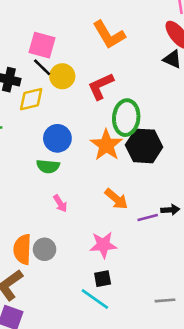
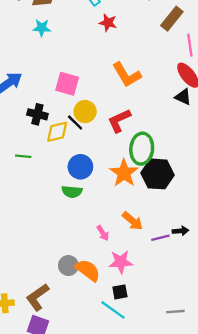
black line: (42, 67) -> (75, 122), moved
pink arrow: (60, 203) -> (103, 233), moved
orange semicircle: (22, 249) -> (88, 270), moved, turned 124

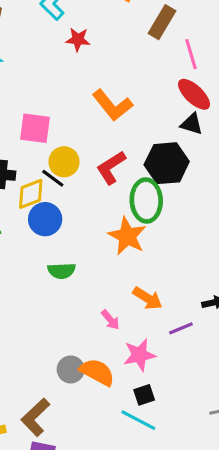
blue circle: (80, 167) -> (45, 219), moved
black hexagon: (157, 174) -> (167, 163), moved
purple line: (160, 238) -> (181, 328), moved

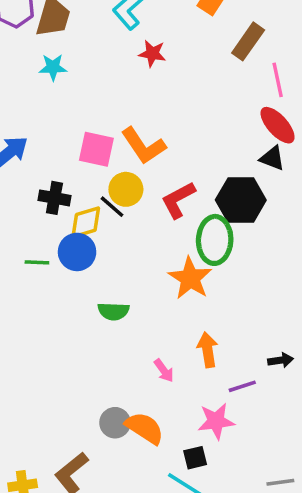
orange L-shape: (112, 105) -> (143, 146), moved
blue circle: (45, 219) -> (77, 252), moved
orange arrow: (148, 298) -> (207, 350), turned -136
pink star: (139, 355) -> (216, 421), moved

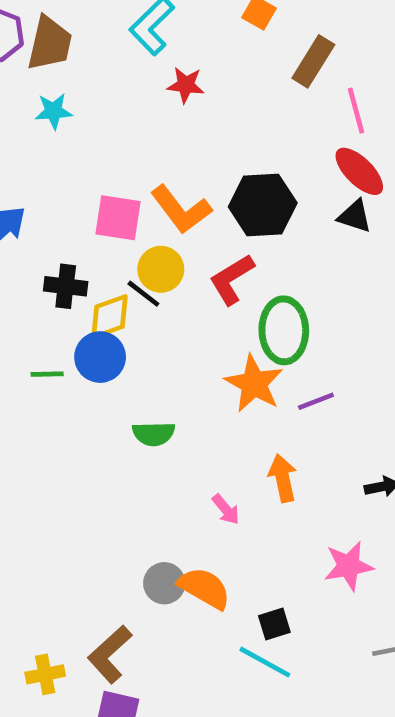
black hexagon: (241, 200) -> (263, 205), moved
purple line: (242, 386) -> (316, 401), moved
pink star: (216, 421) -> (349, 566), moved

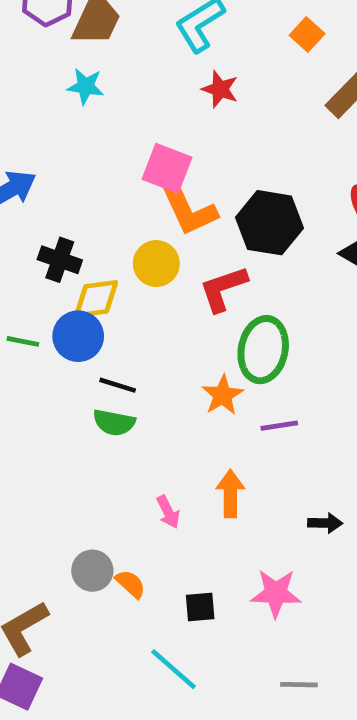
pink square: (118, 218) -> (167, 168), moved
black line: (143, 294) -> (118, 385), moved, turned -33
orange star: (254, 384) -> (223, 395), size x0.7
orange semicircle: (204, 588) -> (130, 584), size x0.6
black square: (274, 624) -> (200, 607), moved

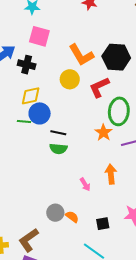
pink square: (167, 168) -> (39, 36), moved
black cross: (60, 260) -> (27, 65), moved
yellow diamond: (96, 299) -> (31, 96), moved
green line: (23, 341) -> (24, 122), moved

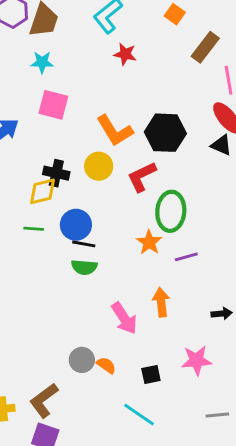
black cross: (27, 65) -> (56, 173), moved
blue circle: (40, 113) -> (76, 225), moved
pink arrow: (85, 184) -> (124, 318), size x1.6

